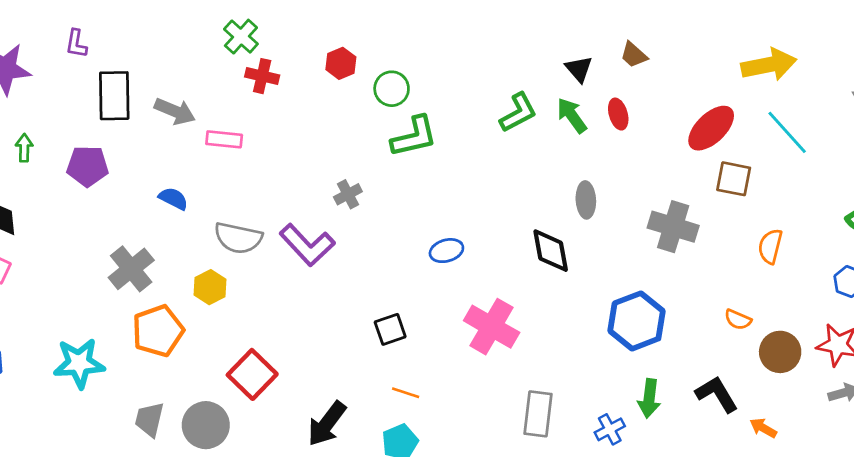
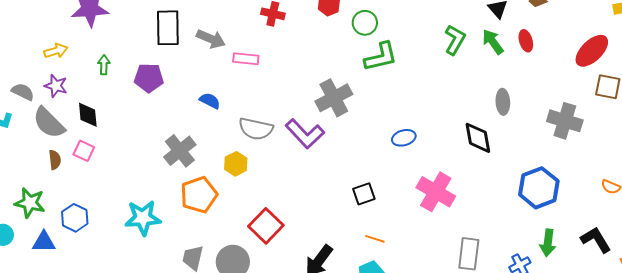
green L-shape: (518, 113) -> (455, 40), turned -32
gray cross: (348, 194) -> (334, 98), size x1.8

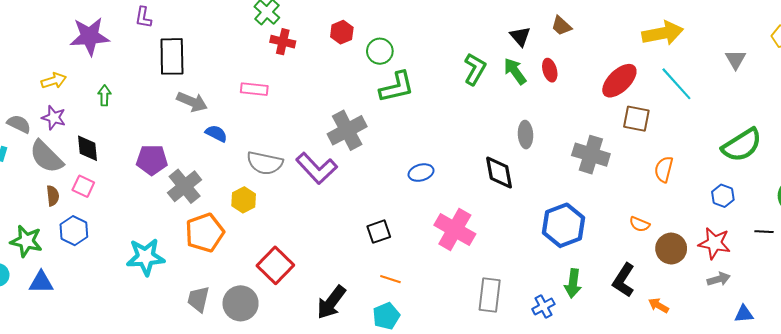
gray arrow: (211, 39) -> (192, 102), moved
purple pentagon: (149, 78) -> (152, 160), moved
blue hexagon: (75, 218) -> (74, 231), moved
black L-shape: (596, 240) -> (624, 280), turned -116

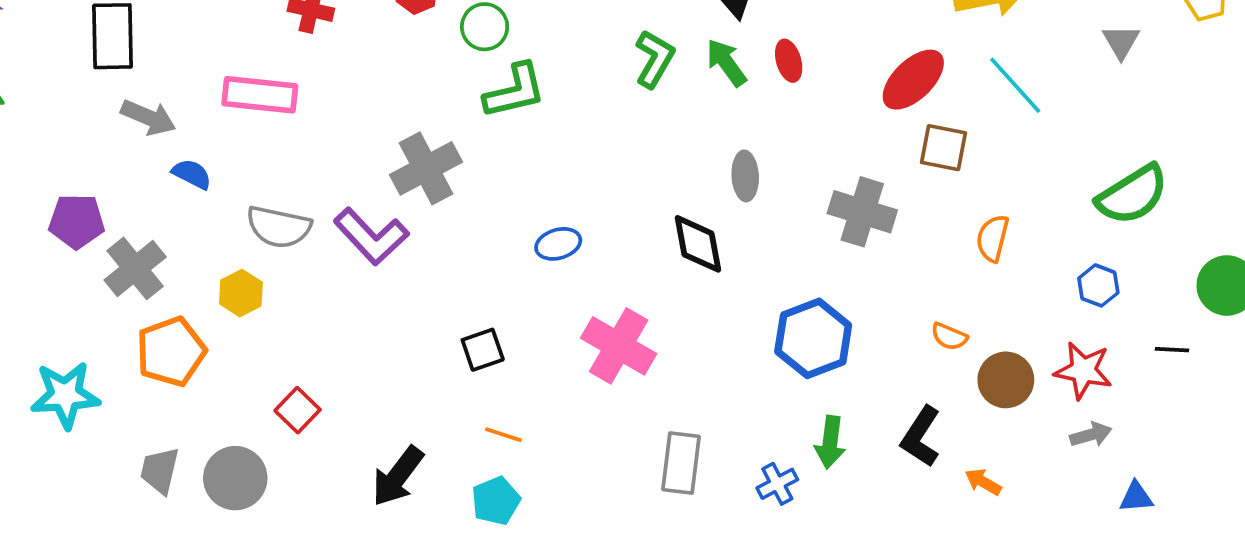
pink rectangle: (254, 89) -> (260, 95), size x1.5
red square: (275, 265) -> (298, 410), size x0.7

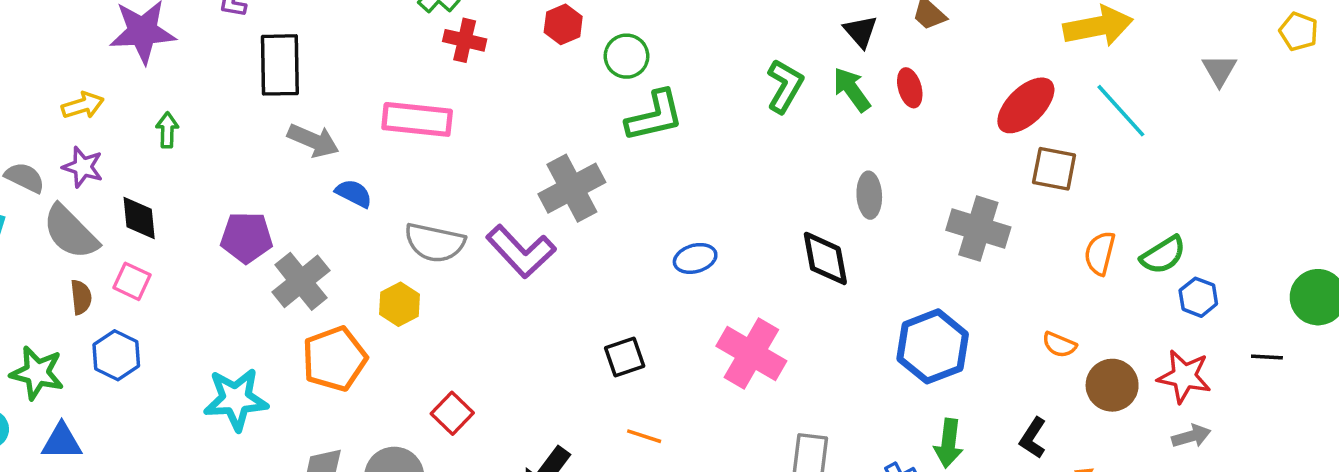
green semicircle: (1132, 195) -> (1163, 255), moved, size x0.7
black L-shape: (921, 437) -> (1033, 438), size x0.7

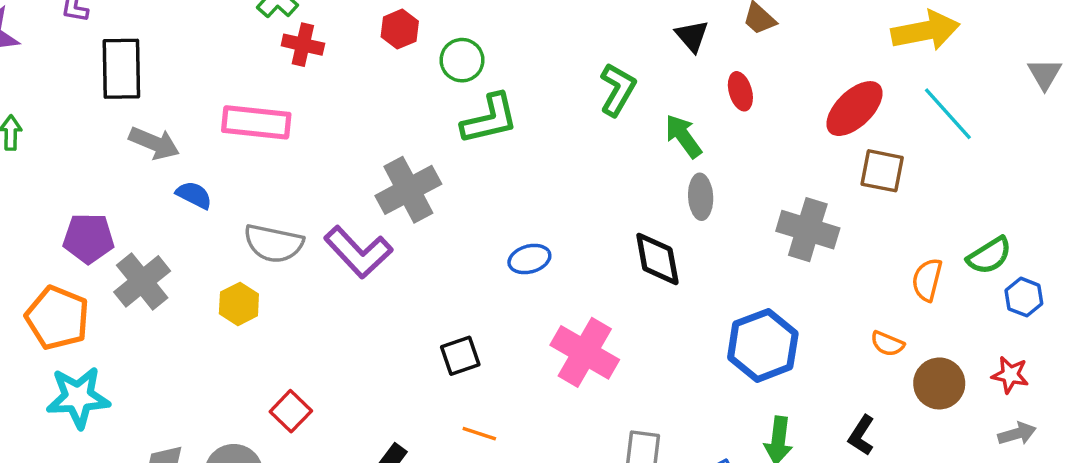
green arrow: (852, 90) -> (683, 136), moved
orange semicircle: (1100, 253) -> (927, 280), moved
orange pentagon: (334, 359) -> (57, 318), moved, turned -30
red star: (1184, 376) -> (1010, 375), size x0.7

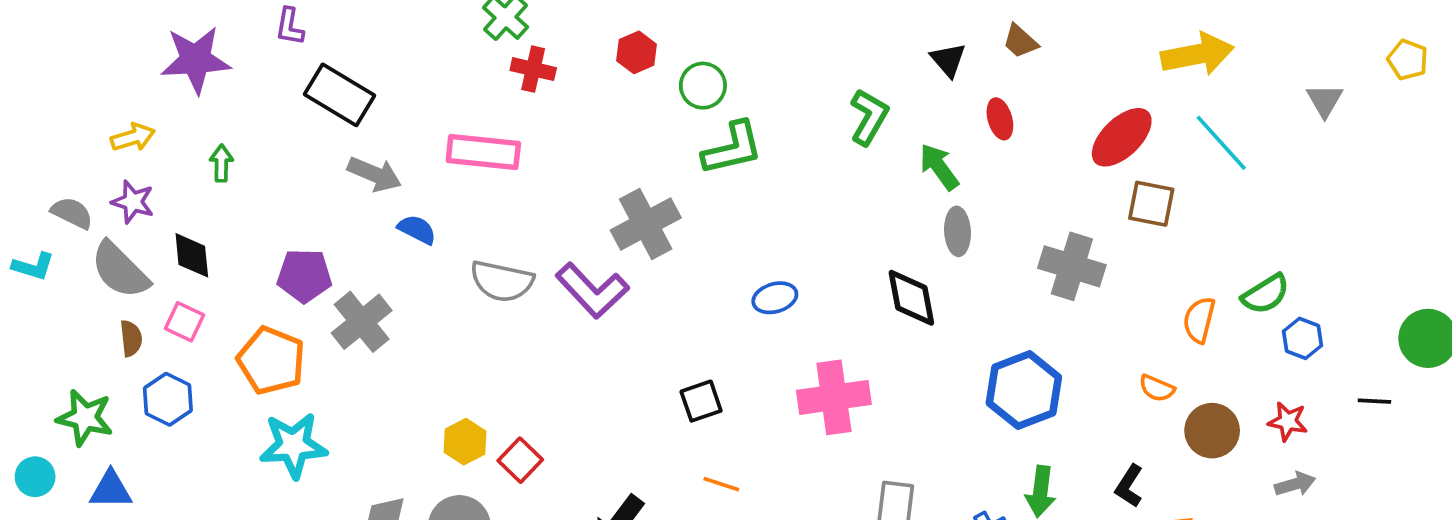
black rectangle: (121, 69) -> (339, 95), turned -58
yellow hexagon: (239, 304) -> (465, 442), moved
pink cross: (585, 352) -> (834, 397), turned -38

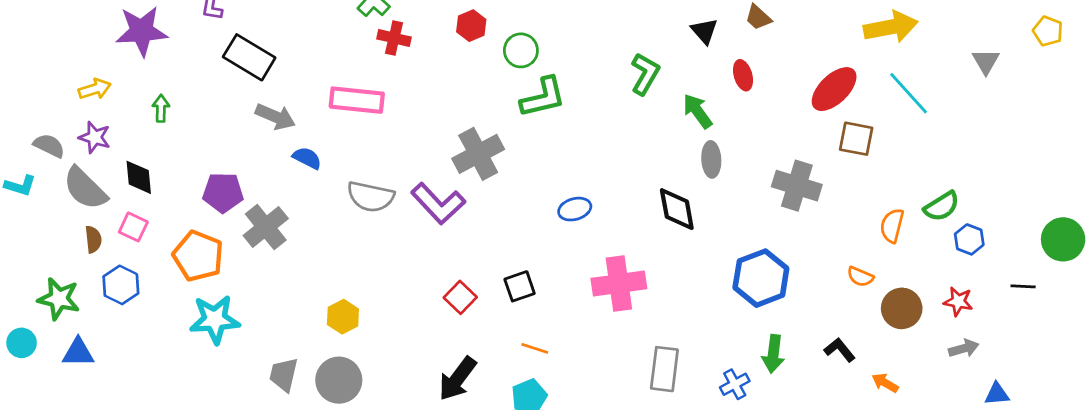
red square: (520, 460) -> (460, 297), moved
black L-shape: (1129, 486) -> (840, 350), turned 108

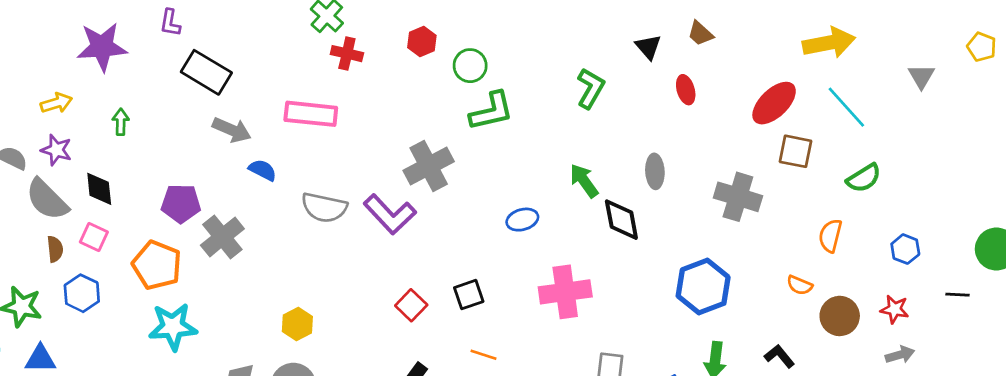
green arrow: (697, 111) -> (584, 181), moved
green semicircle: (942, 206) -> (864, 178), moved

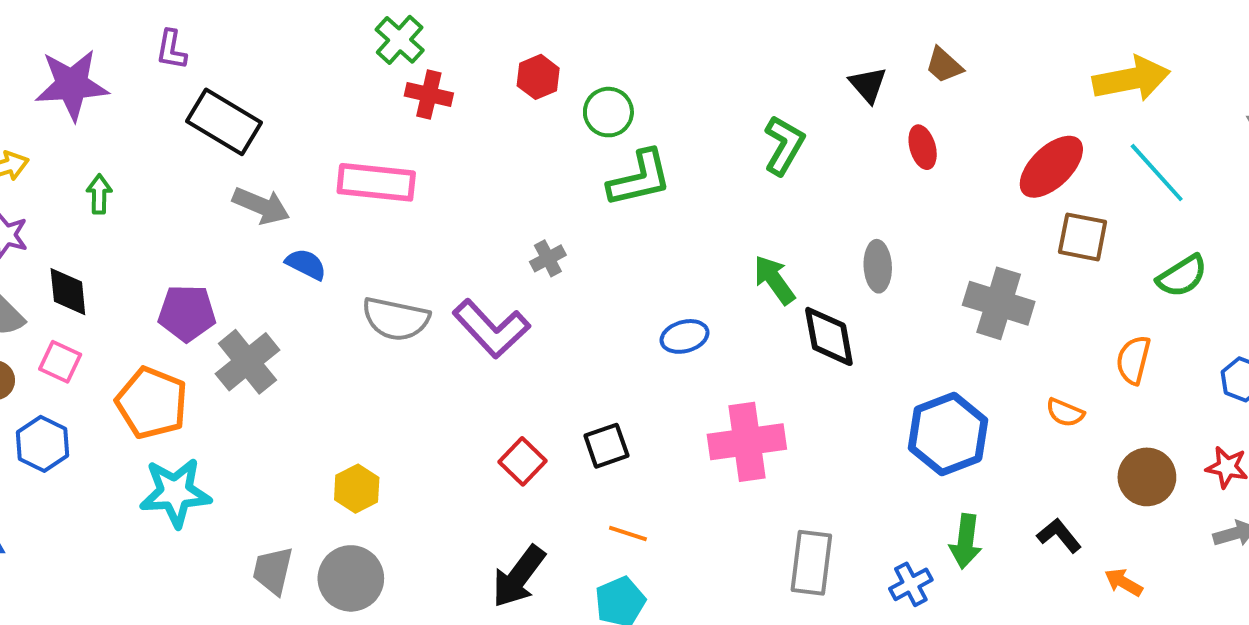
gray cross: (429, 166) -> (548, 258), size x0.5
orange semicircle: (800, 285) -> (1065, 413), moved

